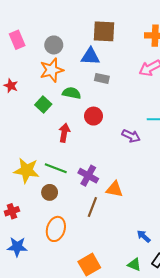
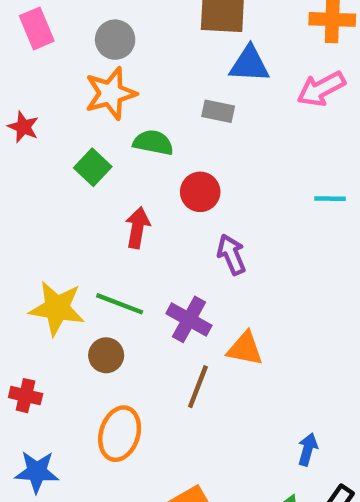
blue triangle: (90, 56) -> (249, 64), moved
purple arrow: (131, 136) -> (232, 255), moved, turned -138
red cross: (12, 211) -> (26, 396), turned 32
blue arrow: (144, 236) -> (308, 449), turned 64

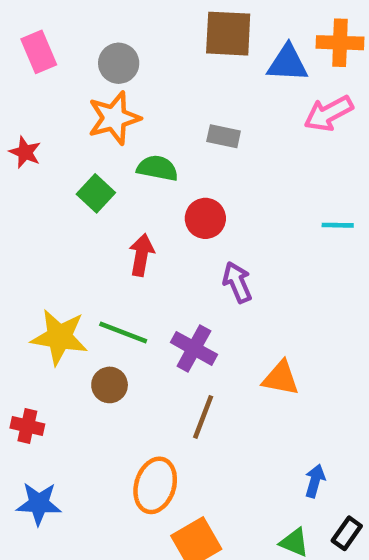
blue triangle: (249, 64) -> (288, 63), moved
orange triangle: (245, 349) -> (281, 378), moved
orange ellipse: (120, 434) -> (155, 485), moved

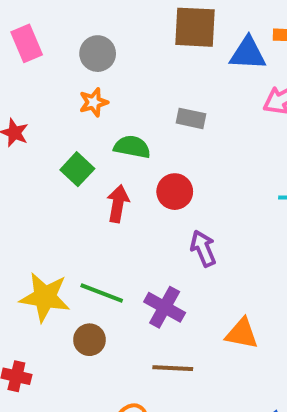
orange star: (114, 118) -> (94, 102), size x0.6
red arrow: (141, 255) -> (118, 204), moved
brown line: (203, 417) -> (173, 368), turned 72

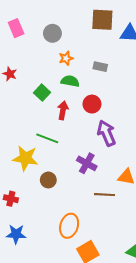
orange star: (94, 102) -> (66, 58), moved
purple arrow: (203, 248) -> (107, 133), size x1.4
green line: (102, 293) -> (47, 138), moved
brown line: (173, 368) -> (104, 195), moved

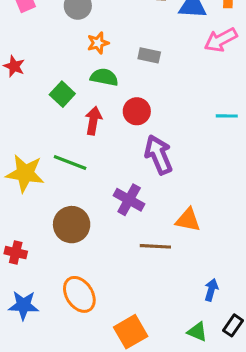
yellow star: (25, 158) -> (25, 173), moved
brown circle: (48, 180) -> (72, 225), size x1.5
orange ellipse: (69, 226) -> (79, 294), moved, turned -50

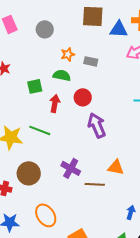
orange star: (98, 43) -> (68, 54), moved
green square: (62, 94) -> (35, 86), turned 35
purple cross: (129, 200) -> (71, 168), moved
brown circle: (72, 225) -> (29, 173), moved

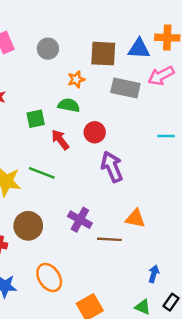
brown square: (93, 16) -> (103, 54), moved
gray rectangle: (91, 61) -> (125, 88), moved, size x1.6
red arrow: (55, 103) -> (60, 140), turned -48

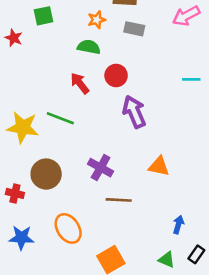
gray rectangle: (125, 88) -> (134, 29), moved, size x0.7
green square: (36, 119) -> (43, 16), moved
brown line: (109, 239) -> (119, 200), moved

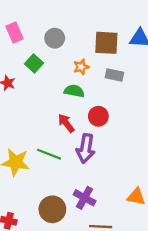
green square: (43, 16) -> (34, 63), turned -36
purple arrow: (134, 112) -> (86, 148), moved, turned -148
brown circle: (46, 174) -> (52, 209), moved

